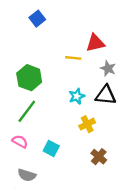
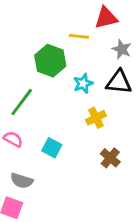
green hexagon: (29, 78) -> (50, 61), moved

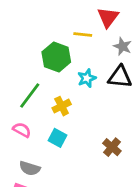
red triangle: (106, 18) -> (108, 17), turned -40
yellow cross: (96, 118) -> (62, 106), moved

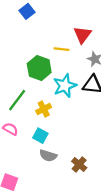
cyan star: (87, 78) -> (65, 86), size x1.5
brown cross: (112, 147) -> (79, 164), moved
gray semicircle: (30, 168) -> (48, 156), moved

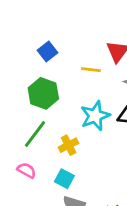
blue square: (27, 11) -> (48, 51), moved
green hexagon: (39, 68) -> (43, 93), moved

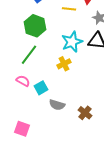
yellow cross: (69, 145) -> (64, 64), moved
cyan square: (64, 179) -> (41, 88), moved, turned 32

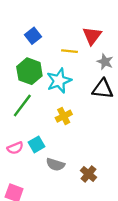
cyan star: (72, 42) -> (59, 81), moved
pink semicircle: (23, 81) -> (15, 148), moved, turned 128

